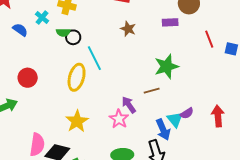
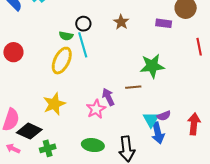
green semicircle: (63, 32) -> (66, 36), moved
black circle: (73, 37) -> (83, 24), moved
blue arrow: (163, 130) -> (158, 133), moved

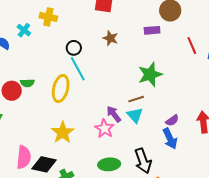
green semicircle: (66, 36) -> (27, 83), moved
cyan triangle: (151, 120) -> (135, 115), moved

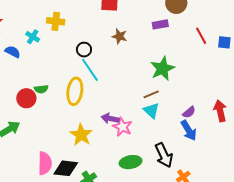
purple arrow: (114, 114) -> (110, 119), moved, turned -36

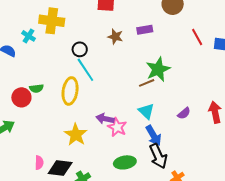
yellow cross: (56, 21) -> (52, 21), size x1.4
purple rectangle: (160, 24) -> (145, 30), moved
brown line: (151, 94) -> (147, 83), moved
blue arrow: (189, 130) -> (154, 135), moved
pink semicircle: (45, 163) -> (39, 163), size x0.6

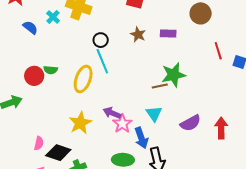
purple semicircle: (184, 113) -> (190, 123), size x1.5
blue arrow: (154, 135) -> (141, 138), moved

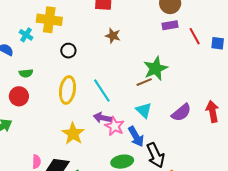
purple rectangle: (168, 33) -> (170, 25), moved
black circle: (101, 40) -> (68, 51), moved
cyan line: (102, 61) -> (102, 91), moved
green semicircle: (51, 70) -> (26, 73), moved

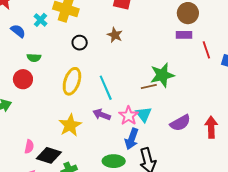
brown star: (113, 36) -> (115, 35), moved
pink star: (115, 126) -> (129, 116), moved
blue arrow: (136, 137) -> (132, 139), turned 40

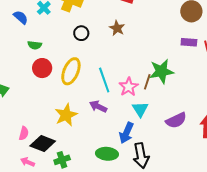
purple rectangle: (184, 35) -> (189, 42), moved
red circle: (23, 79) -> (42, 68), moved
brown line: (149, 87) -> (147, 82), turned -63
pink star: (129, 116) -> (129, 87), moved

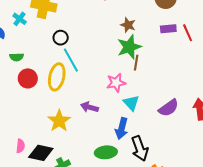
brown star: (117, 28) -> (128, 25), moved
green star: (162, 71) -> (129, 47), moved
cyan line: (104, 80) -> (71, 60), moved
brown line: (147, 82) -> (136, 63), moved
pink star: (129, 87) -> (116, 83), turned 30

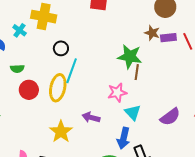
brown star: (128, 25) -> (152, 33), moved
green star: (129, 47) -> (130, 57), turned 30
cyan line: (71, 60) -> (72, 71), turned 50

